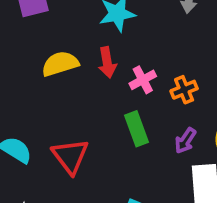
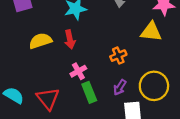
pink cross: (143, 80) -> (78, 71), moved
green rectangle: (137, 129) -> (89, 92), moved

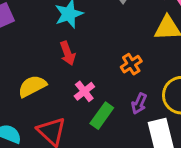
yellow semicircle: (40, 41) -> (32, 86), moved
green rectangle: (89, 92) -> (102, 116), turned 66

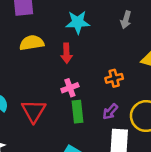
yellow semicircle: (32, 86) -> (32, 43), moved
green rectangle: (102, 116) -> (78, 112), turned -60

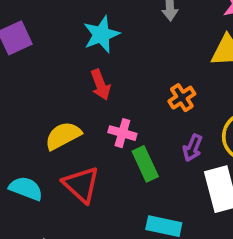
yellow semicircle: (32, 43) -> (63, 136), moved
pink cross: (70, 88) -> (122, 133), turned -35

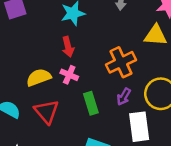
orange cross: (182, 98) -> (121, 62), size x1.6
pink cross: (122, 133) -> (69, 75), moved

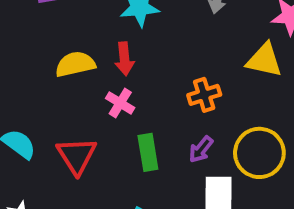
orange cross: (121, 62) -> (204, 95), size x0.7
yellow semicircle: (39, 77) -> (75, 64), moved

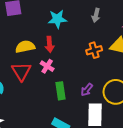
orange cross: (204, 95) -> (94, 50), moved
red triangle: (77, 156) -> (21, 71), moved

